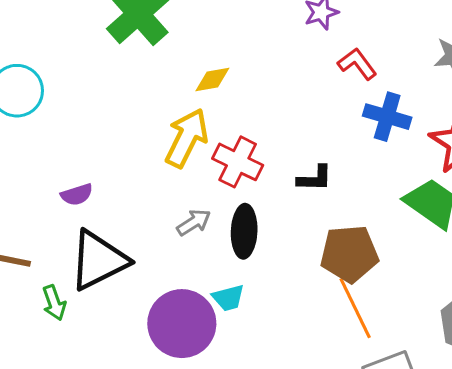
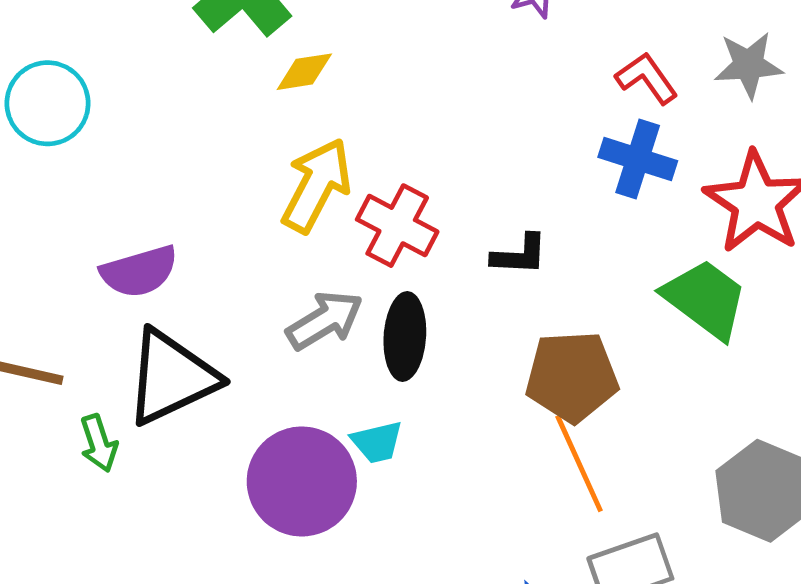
red L-shape: (357, 64) -> (647, 78), moved
yellow diamond: (212, 79) -> (304, 72), moved
purple semicircle: (77, 195) -> (139, 271), size x1.5
gray arrow: (194, 222) -> (325, 320), size x1.4

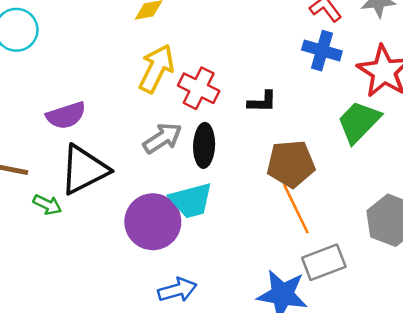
green trapezoid: (705, 299) -> (359, 122), turned -81
cyan trapezoid: (377, 442) -> (191, 200), size x1.6
green arrow: (99, 443) -> (47, 205), turned -44

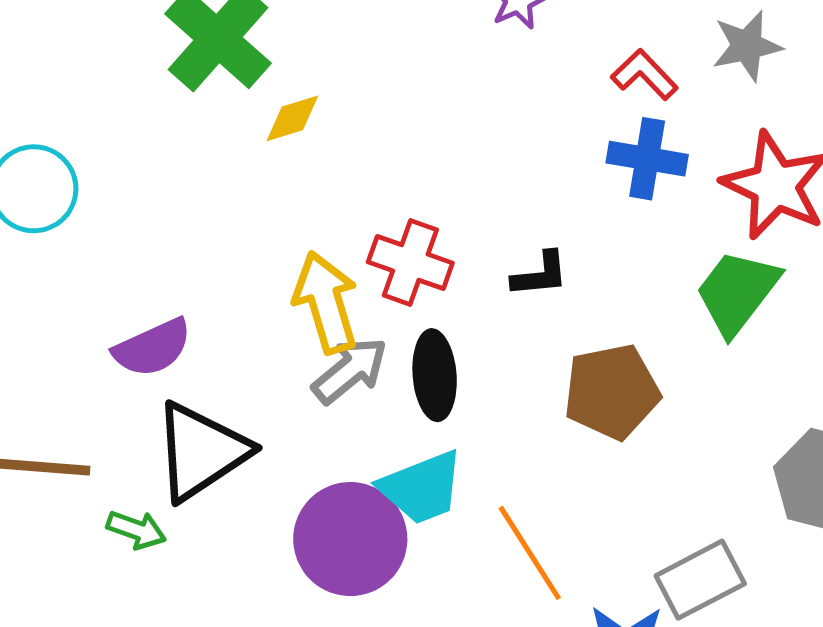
yellow arrow: (156, 69) -> (326, 302), moved, turned -36
orange line: (296, 209) -> (530, 553), moved

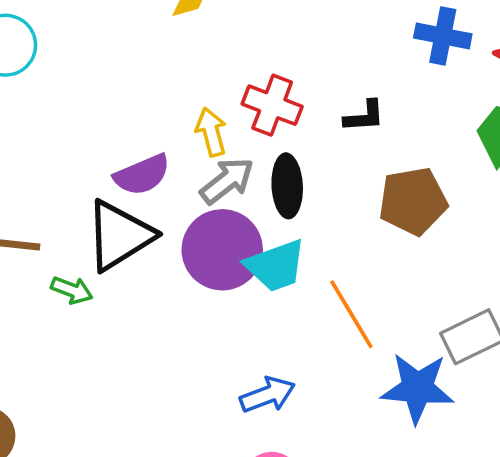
yellow arrow: (326, 302) -> (211, 132), size x0.7
purple semicircle: (153, 348) -> (142, 175), moved
purple circle: (350, 539) -> (222, 250), moved

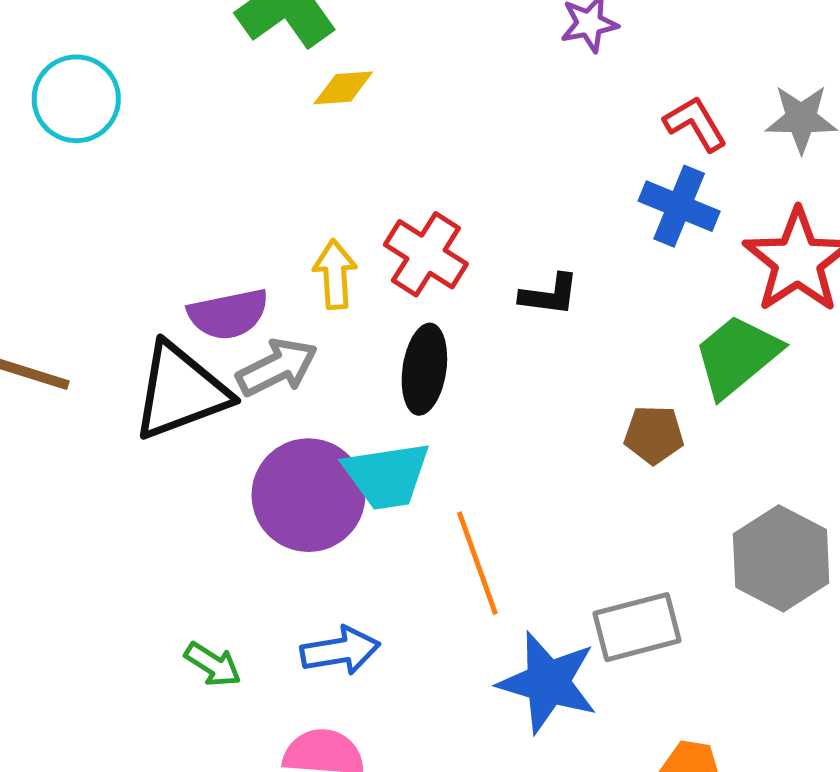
gray arrow: (227, 181) -> (277, 367), moved
brown pentagon: (413, 201) -> (654, 435), moved, size x0.6
purple circle: (222, 250) -> (308, 495), moved
green arrow: (72, 290) -> (213, 664), moved

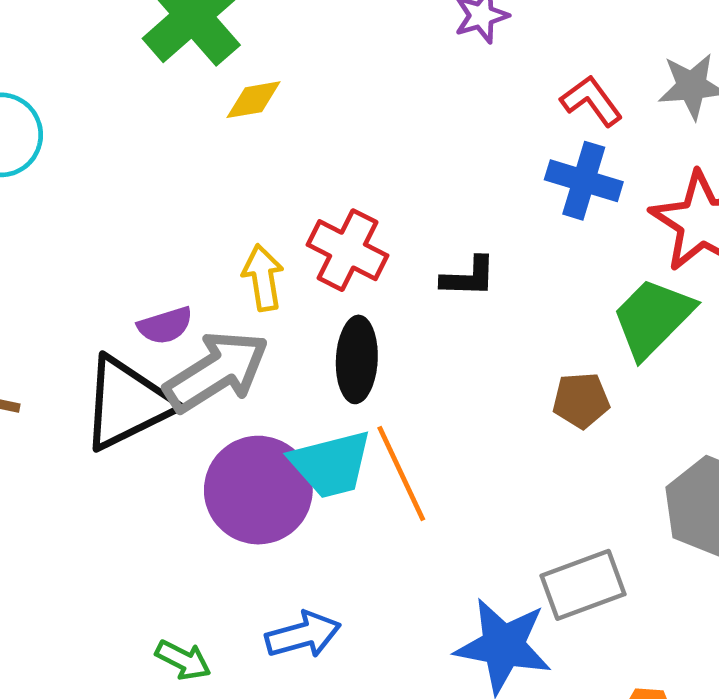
purple semicircle: (228, 314) -> (165, 325), size x0.7
gray arrow: (277, 367) -> (217, 371), size x1.4
orange line: (477, 563) -> (401, 474), moved

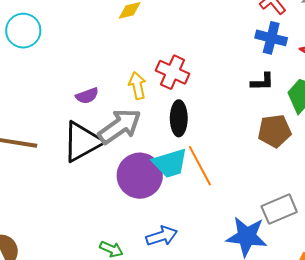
black L-shape: (469, 277) -> (262, 82), moved
purple semicircle: (165, 325) -> (87, 96), moved
brown pentagon: (581, 400) -> (275, 131), size x1.4

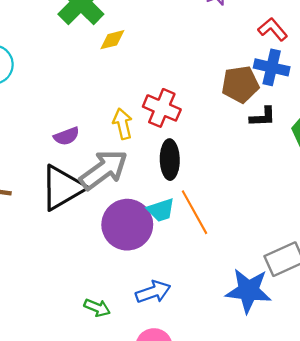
brown pentagon: (275, 131) -> (240, 84), moved
cyan trapezoid: (170, 163) -> (161, 210), size x0.7

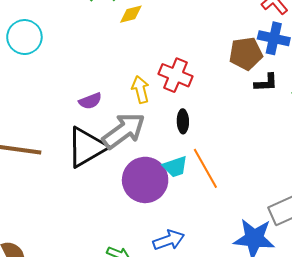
black ellipse: (170, 160) -> (183, 121), size x0.7

